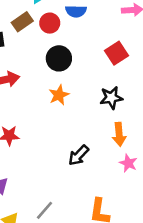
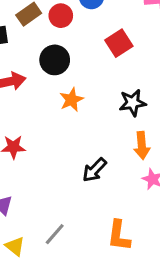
red square: (117, 53) -> (119, 43), moved
black circle: (59, 58) -> (55, 60), moved

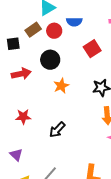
black arrow: (94, 170) -> (57, 130), moved

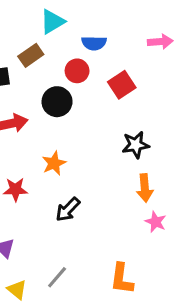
red circle: (54, 31) -> (77, 71), moved
orange star: (61, 86) -> (54, 163), moved

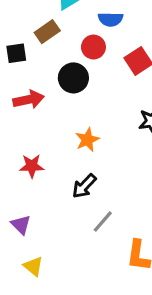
orange star: (54, 163) -> (87, 140), moved
gray line: (57, 277) -> (103, 222), moved

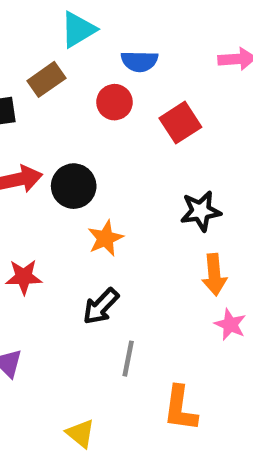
black circle: (73, 78) -> (74, 186), moved
gray line: (103, 222) -> (128, 359), turned -30
yellow triangle: (33, 266) -> (80, 433), moved

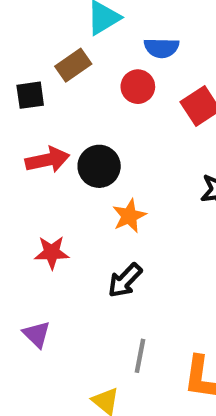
gray line: (128, 359) -> (140, 356), moved

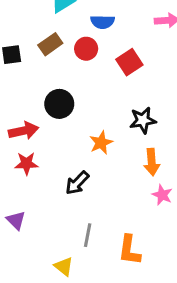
brown rectangle: (73, 65) -> (50, 44), moved
red arrow: (47, 160) -> (23, 131), moved
orange star: (129, 216) -> (101, 143), moved

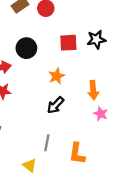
red square: (129, 62) -> (68, 43), moved, turned 30
black star: (143, 120) -> (96, 39), moved
black arrow: (77, 183) -> (55, 105), moved

